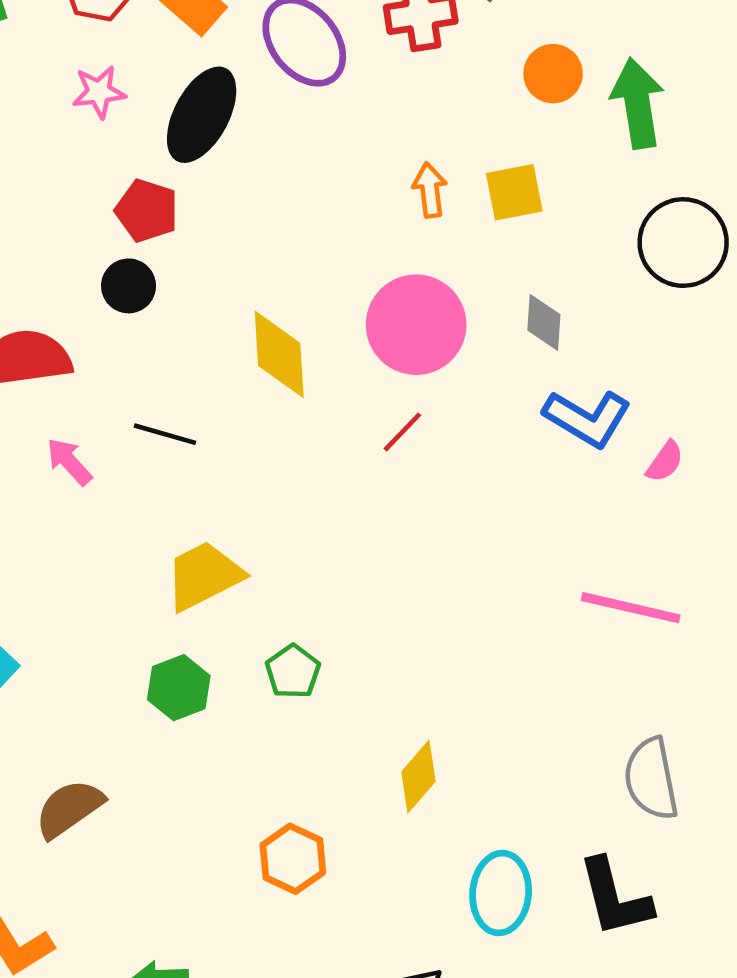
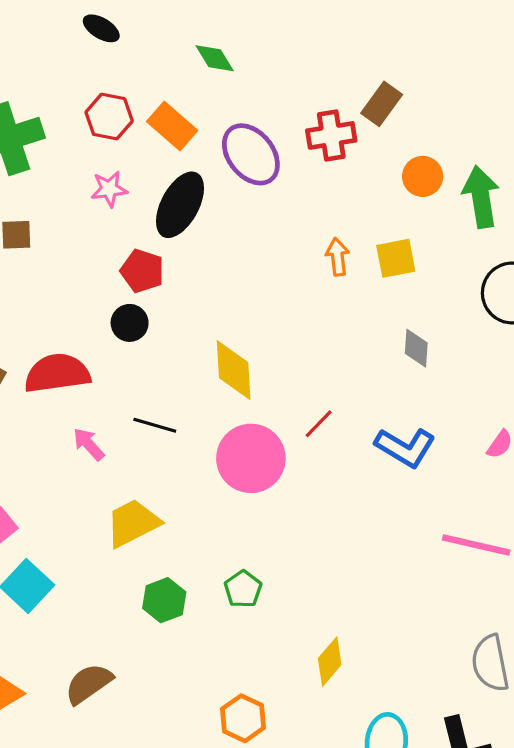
pink circle: (416, 325) -> (251, 458), moved
blue L-shape: (587, 418) -> (405, 447), moved
yellow trapezoid: (204, 576) -> (133, 523), moved

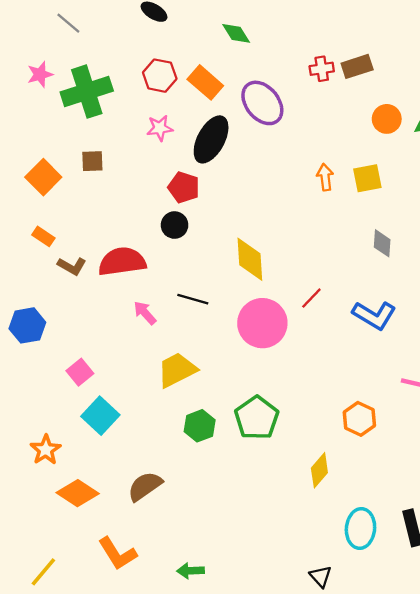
brown rectangle: (382, 104) -> (357, 66), turned 36
red cross: (331, 135) -> (322, 69), moved, size x0.7
green pentagon: (243, 589) -> (257, 418), size x1.6
orange hexagon: (243, 718) -> (359, 419), moved

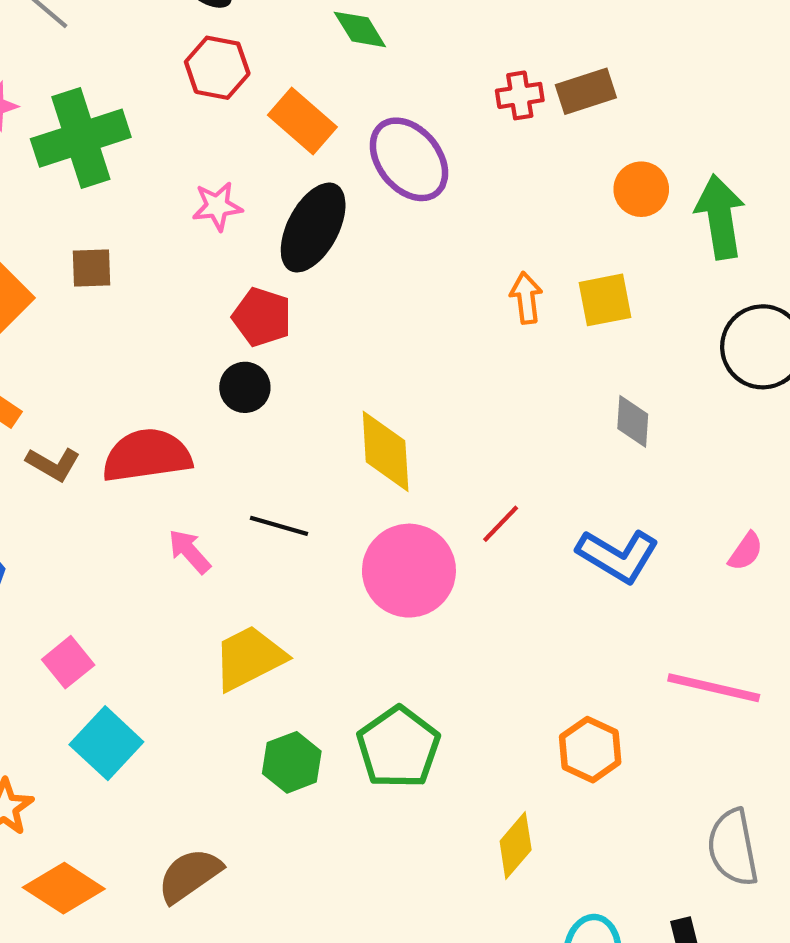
red hexagon: (160, 76) -> (217, 68), moved

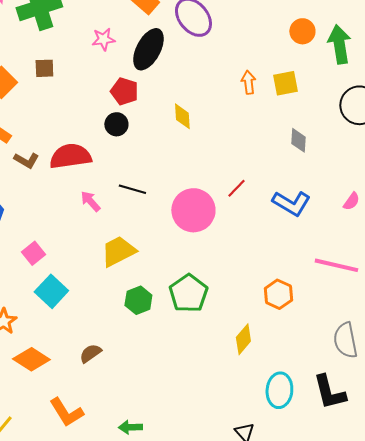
yellow diamond: (386, 451) -> (182, 116), moved, size x0.7
brown semicircle: (190, 875) -> (90, 353), size x0.7

